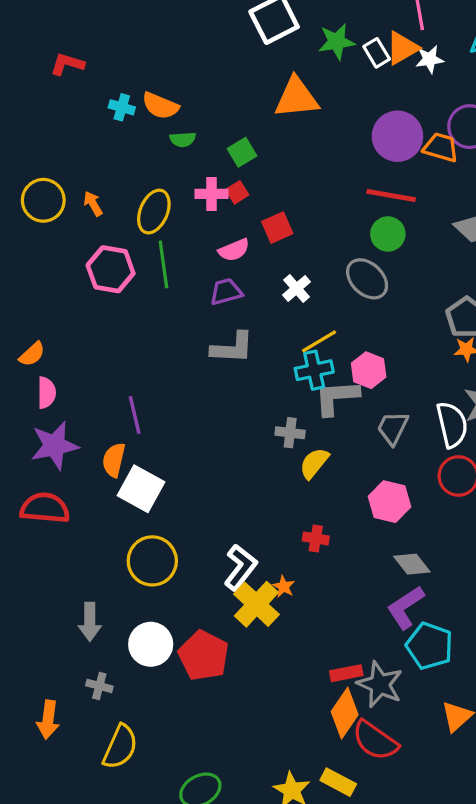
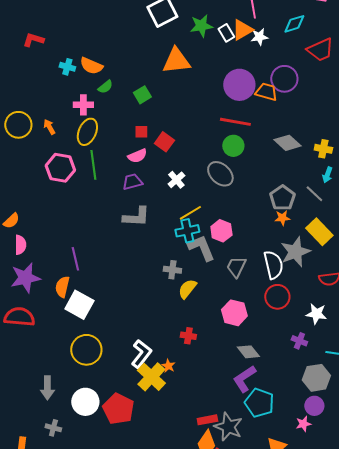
green semicircle: (183, 139) -> (105, 87), turned -35
red square: (237, 192) -> (141, 132), moved, turned 32
pink cross: (212, 194) -> (83, 105), moved
red square: (277, 228) -> (164, 142), turned -30
gray L-shape: (337, 397) -> (201, 248), turned 72

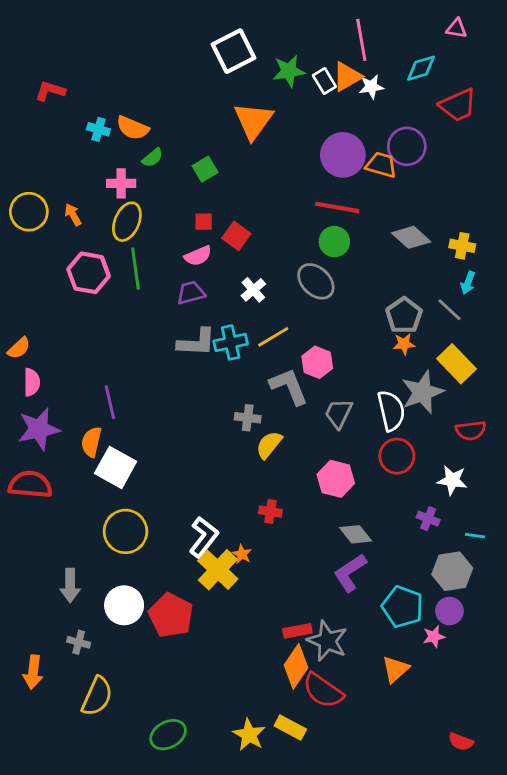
orange triangle: (176, 61) -> (253, 121), turned -48
cyan cross: (187, 231) -> (231, 342), moved
cyan pentagon: (259, 403) -> (403, 607), moved

